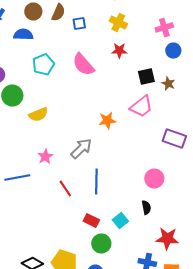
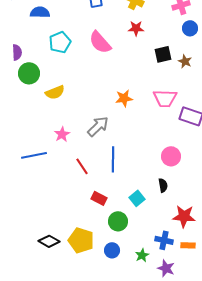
pink trapezoid: (141, 106) -> (165, 98), moved, turned 40
red rectangle: (91, 220) -> (99, 198), moved

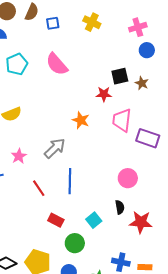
red star: (136, 28) -> (104, 94), moved
orange star: (124, 98) -> (81, 120), turned 30
pink trapezoid: (165, 98) -> (122, 120), turned 95
red star: (184, 216) -> (141, 222), moved

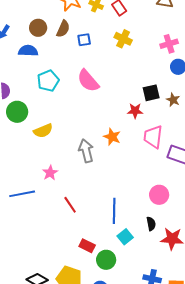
gray arrow: (55, 148) -> (86, 151), moved, turned -60
blue line: (70, 181) -> (114, 211), moved
red rectangle: (56, 220) -> (87, 246), moved

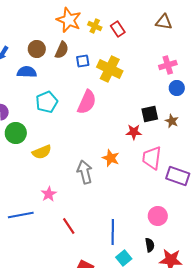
yellow cross: (123, 39) -> (110, 69), moved, size x1.4
pink semicircle: (88, 81) -> (87, 102), turned -115

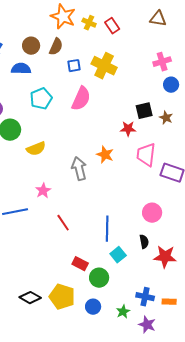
blue square: (83, 61) -> (74, 66), moved

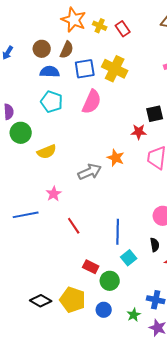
blue square: (74, 66) -> (85, 69), size x1.5
blue semicircle: (21, 69) -> (50, 72), moved
cyan pentagon: (41, 99) -> (52, 102), turned -30
gray arrow: (79, 169) -> (90, 172), turned 80

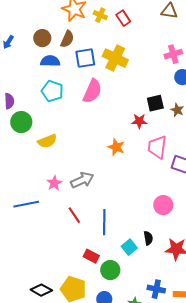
gray arrow: (90, 172) -> (82, 180), moved
blue line: (118, 232) -> (104, 222), moved
black semicircle: (155, 245) -> (148, 238), moved

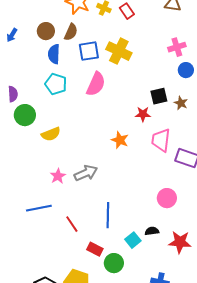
blue semicircle: (50, 61) -> (54, 54), turned -90
blue line: (26, 204) -> (39, 208), moved
red line: (74, 215) -> (72, 224), moved
black semicircle: (148, 238) -> (152, 231), turned -88

